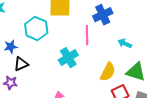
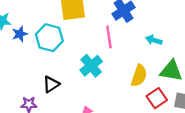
blue star: (11, 47) -> (20, 34), moved
black triangle: (21, 64) -> (51, 84), moved

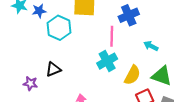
blue star: (20, 34) -> (39, 11), moved
cyan cross: (91, 66) -> (107, 61), moved

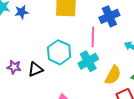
cyan hexagon: (59, 28) -> (59, 52), moved
purple star: (30, 84) -> (14, 67), moved

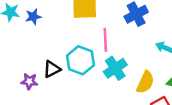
pink line: (93, 37) -> (105, 40), moved
black triangle: (35, 69) -> (52, 69), moved

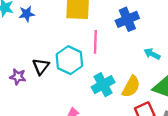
cyan cross: (115, 68) -> (103, 85), moved
black triangle: (52, 69) -> (41, 66), turned -30

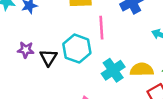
purple star: (18, 77) -> (26, 50), moved
yellow semicircle: (131, 87) -> (142, 70), turned -115

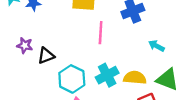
cyan hexagon: (77, 49) -> (72, 79), moved
black triangle: (49, 58) -> (46, 56), turned 30

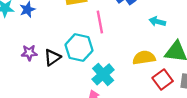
cyan cross: (107, 75) -> (103, 74), moved
cyan hexagon: (72, 79) -> (79, 48), moved

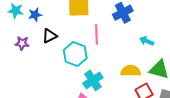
purple star: (29, 53) -> (22, 43), moved
black triangle: (52, 57) -> (50, 36), moved

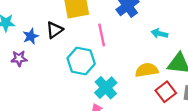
blue star: (35, 15) -> (31, 36), moved
black triangle: (50, 36) -> (54, 30), moved

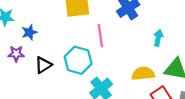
black triangle: (54, 30) -> (43, 65), moved
cyan arrow: (159, 34) -> (158, 38), turned 84

